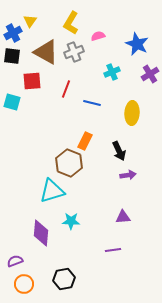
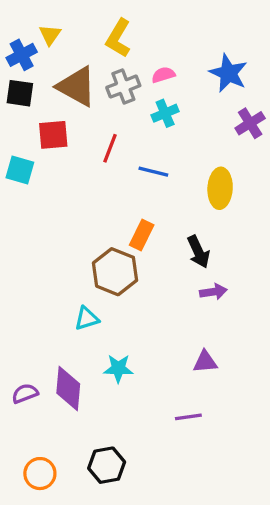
pink semicircle: (98, 36) -> (163, 75), moved
cyan cross: (112, 72) -> (165, 113), moved
cyan triangle: (52, 191) -> (87, 318), size x0.6
purple semicircle: (15, 261) -> (25, 393), moved

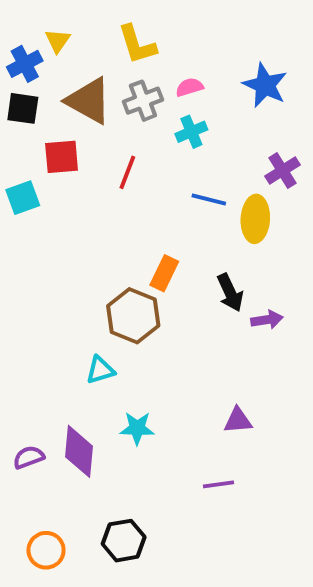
yellow L-shape: (118, 38) -> (137, 45), turned -48
purple cross: (250, 123) -> (282, 170), moved
cyan square: (20, 170) -> (23, 198), turned -36
blue line: (153, 172) -> (209, 200), moved
purple arrow: (213, 292) -> (267, 320), moved

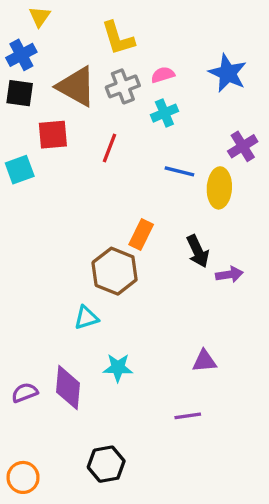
yellow triangle: (58, 41) -> (40, 17), moved
orange circle: (46, 550) -> (23, 477), moved

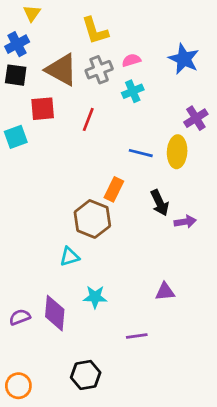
blue line: (179, 171) -> (141, 153), moved
purple line: (188, 416) -> (137, 336), moved

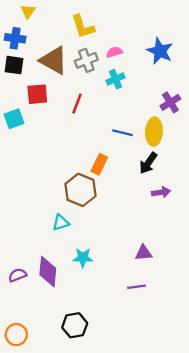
blue cross: (17, 44) -> (15, 38), turned 36
black arrow: (160, 203) -> (148, 163), moved, turned 60
purple line: (137, 336) -> (137, 287), moved

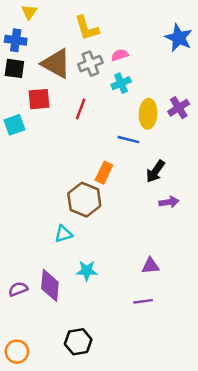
blue star: (160, 51) -> (179, 38), moved
yellow ellipse: (154, 132) -> (148, 114), moved

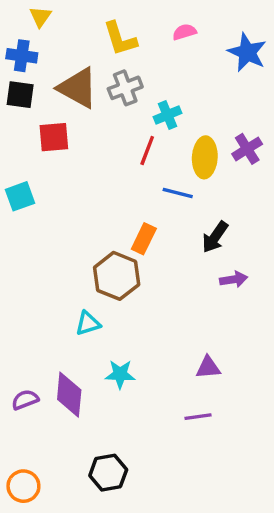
pink semicircle: (120, 55) -> (184, 32), moved
red line: (81, 109) -> (147, 151), moved
cyan square: (14, 125) -> (20, 196), moved

